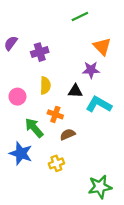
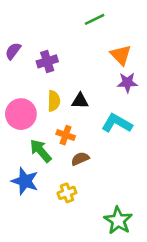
purple star: (91, 70) -> (127, 82), moved
black triangle: (75, 91) -> (80, 101), moved
pink circle: (17, 97) -> (21, 114), size x1.5
green star: (100, 187) -> (118, 220), turned -30

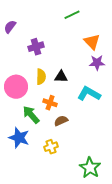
purple semicircle: (13, 51) -> (10, 27), moved

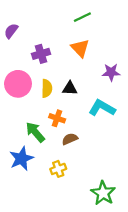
orange triangle: (92, 42) -> (80, 48), moved
pink circle: (16, 87) -> (18, 84), moved
blue star: (19, 138) -> (21, 159), turned 30

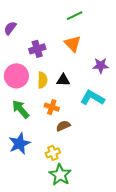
green arrow: (35, 132) -> (21, 109), moved
green star: (103, 193) -> (60, 175), moved

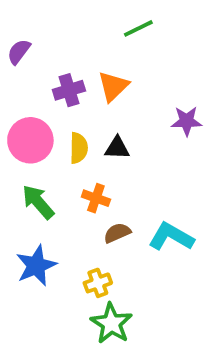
orange triangle: (73, 44) -> (113, 86), moved, turned 30
cyan L-shape: (92, 98) -> (171, 237), moved

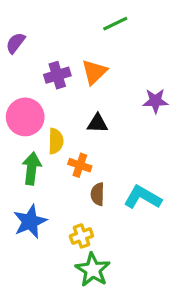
yellow semicircle: (79, 148) -> (56, 141), moved
green arrow: (38, 202) -> (32, 168), turned 48
brown semicircle: (117, 233) -> (98, 194), turned -65

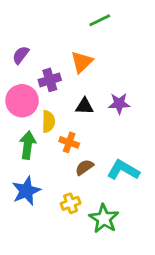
purple semicircle: (16, 43) -> (21, 55), moved
purple cross: (57, 75) -> (50, 80), moved
purple star: (155, 101) -> (119, 104), moved
brown semicircle: (98, 194) -> (84, 167), turned 54
green star: (93, 270) -> (104, 219), moved

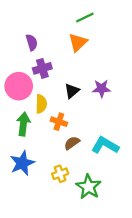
purple semicircle: (21, 55) -> (32, 42), moved, turned 126
orange triangle: (82, 62) -> (78, 42), moved
black triangle: (84, 106) -> (72, 91), turned -42

